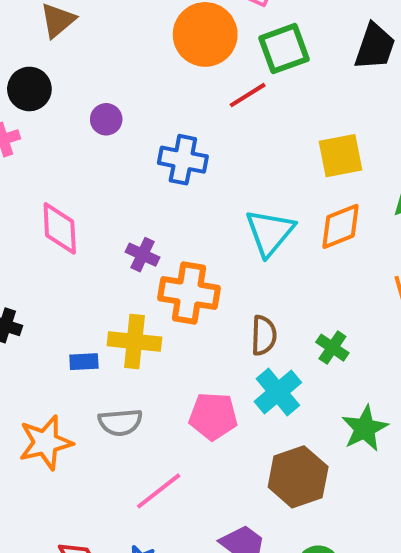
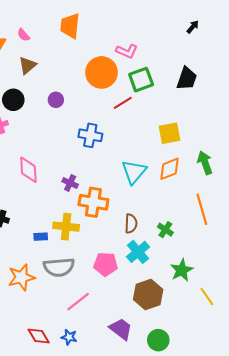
purple circle: (106, 119) -> (56, 100), moved
gray semicircle: (120, 422) -> (59, 267), size x1.4

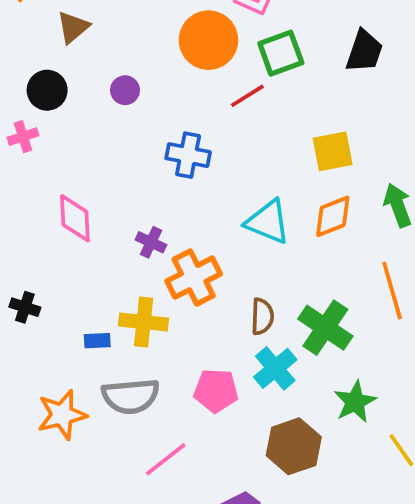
cyan triangle: (134, 172) -> (268, 222), turned -48
orange cross: (93, 202) -> (194, 278), turned -36
green cross: (165, 230) -> (325, 328), size x1.8

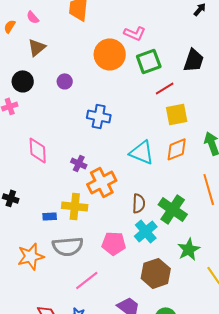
red line: (247, 96) -> (165, 88), moved

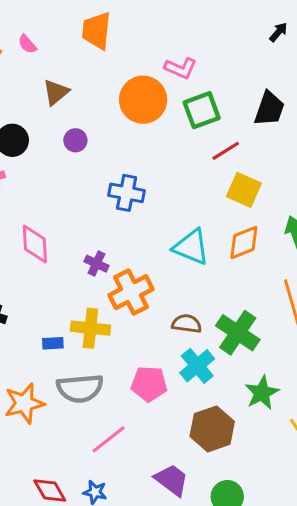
brown triangle: (37, 47) -> (56, 92), moved
yellow square: (177, 114) -> (244, 190), turned 35
brown semicircle: (139, 203) -> (187, 324), turned -84

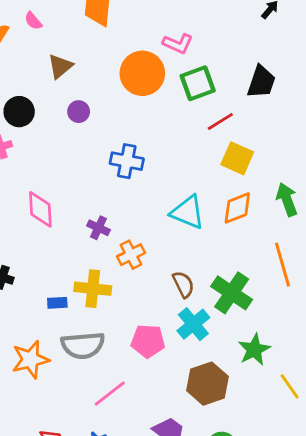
orange cross: (131, 292) -> (131, 255), size x0.7
brown semicircle: (187, 324) -> (183, 284), turned 56

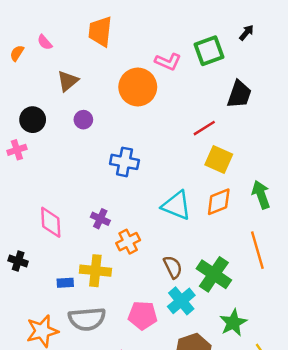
green square: (198, 83) -> (209, 51), moved
pink diamond: (40, 209) -> (51, 222), moved

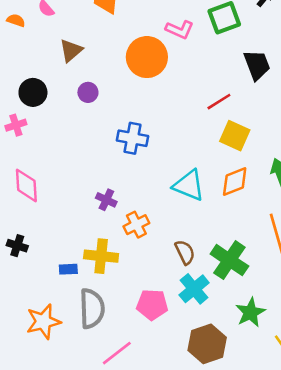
orange semicircle: (17, 53) -> (16, 20), turned 77
black trapezoid: (239, 94) -> (257, 65), turned -40
pink diamond: (51, 222) -> (26, 185), moved
gray semicircle: (87, 319) -> (92, 309), turned -87

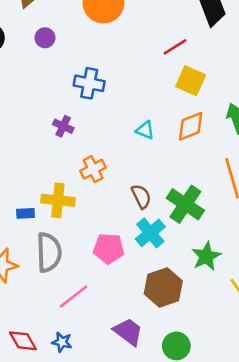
cyan triangle: (189, 185) -> (145, 130), size x0.6
purple cross: (106, 200) -> (63, 126), moved

